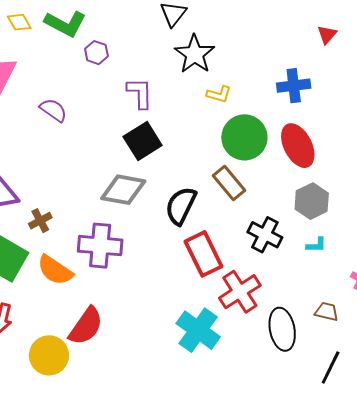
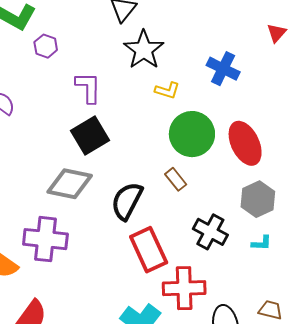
blue cross: (294, 86) -> (223, 69), moved, turned 32
brown rectangle: (229, 183) -> (176, 179), size x0.7
red cross: (240, 292) -> (184, 288), turned 30

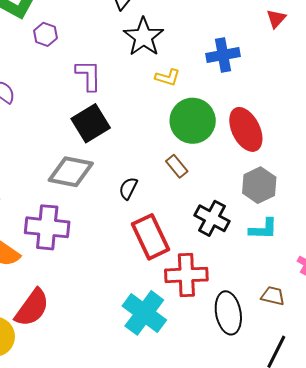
blue cross: (223, 69) -> (223, 55), turned -36
black semicircle: (127, 201) -> (128, 188), size x0.6
cyan L-shape: (261, 243) -> (263, 229), size x1.4

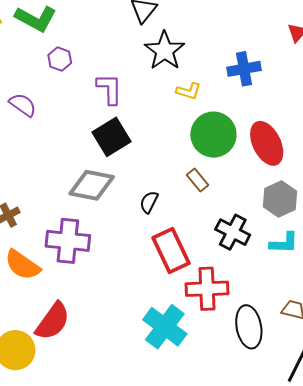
purple hexagon: (45, 34) -> (60, 59), moved

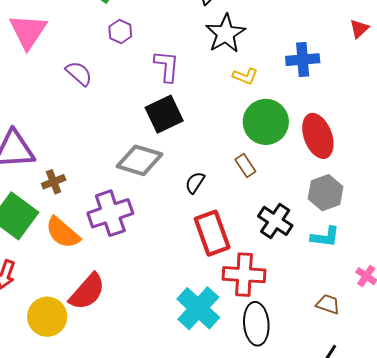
purple cross: (68, 241) -> (110, 213), turned -30
black ellipse: (249, 327) -> (256, 324), moved

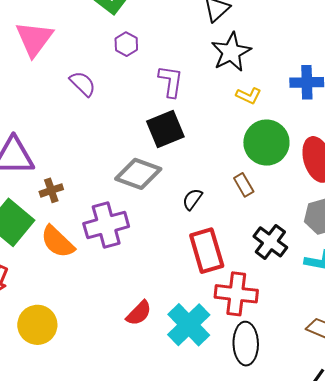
red semicircle: (87, 292) -> (139, 313), moved, size x0.7

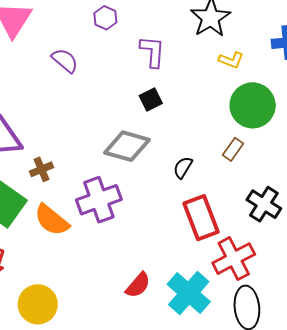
black square: (165, 129) -> (151, 100), size x0.6
brown rectangle: (244, 185) -> (233, 149), turned 70
red cross: (236, 294) -> (234, 259), turned -30

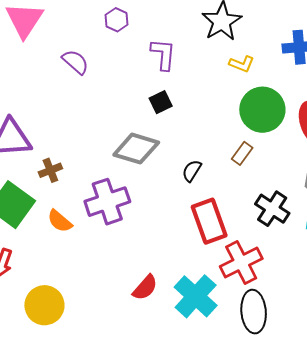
orange semicircle: (52, 220) -> (60, 221), size x0.7

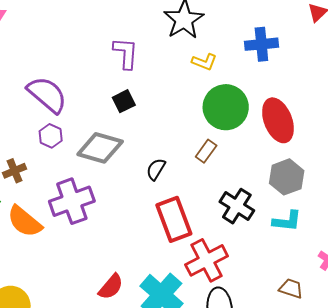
purple hexagon: (117, 20) -> (51, 136), moved
purple semicircle: (75, 62) -> (47, 95), moved, size x1.5
orange semicircle: (60, 221) -> (25, 221), size x1.4

